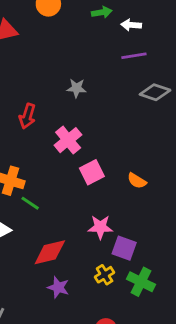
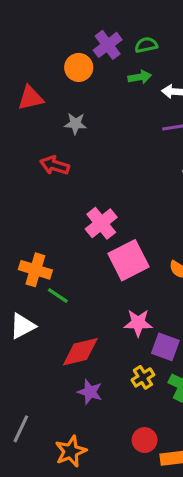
gray star: (76, 88) -> (75, 124), moved
red arrow: (27, 116) -> (55, 165), moved, turned 90
pink square: (92, 172) -> (128, 260), size x1.4

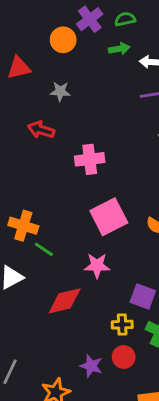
pink cross: (101, 223) -> (90, 159), moved, turned 32
pink star: (138, 323) -> (97, 266), moved
yellow cross: (143, 377) -> (122, 325), turned 30
purple star: (90, 392) -> (91, 366), moved
red circle: (145, 440) -> (124, 357), moved

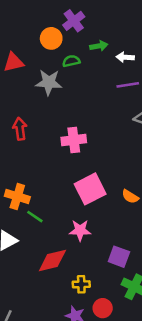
green semicircle: (125, 19) -> (71, 61), moved
gray star: (60, 91) -> (49, 82), size x1.5
red arrow: (41, 130) -> (20, 129), moved, turned 65
yellow cross: (122, 325) -> (81, 284), moved

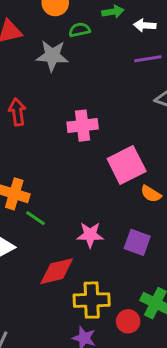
pink square: (90, 189) -> (127, 165), moved
purple square: (119, 257) -> (137, 242), moved
yellow cross: (81, 284) -> (92, 300), size x1.6
red circle: (103, 308) -> (128, 321), moved

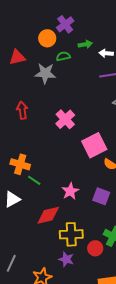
pink cross: (83, 126) -> (65, 119), turned -36
pink star: (90, 235) -> (70, 191), turned -30

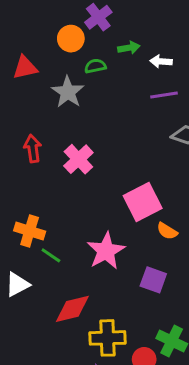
gray star: (45, 73) -> (68, 92), turned 30
pink cross: (65, 119) -> (78, 159), moved
pink star: (70, 191) -> (106, 251), moved, size x1.4

